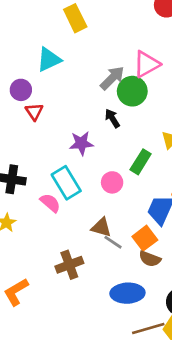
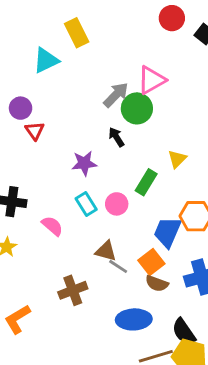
cyan triangle: (49, 60) -> (46, 60), moved
cyan rectangle: (66, 183) -> (86, 204), moved, size x0.7

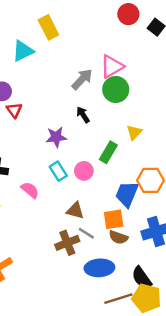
green circle: (137, 108) -> (116, 89), moved
orange square: (151, 262) -> (114, 219), turned 30
gray line: (118, 266) -> (86, 233), moved
brown cross: (73, 290) -> (67, 243), moved

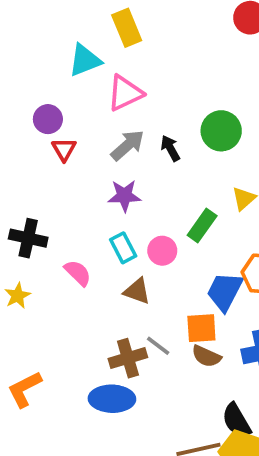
pink triangle: (112, 66) -> (125, 93), moved
gray arrow: (82, 79) -> (128, 145), moved
black arrow: (83, 115) -> (170, 148), moved
brown triangle: (75, 211) -> (137, 291), moved
blue ellipse: (99, 268) -> (112, 399), moved

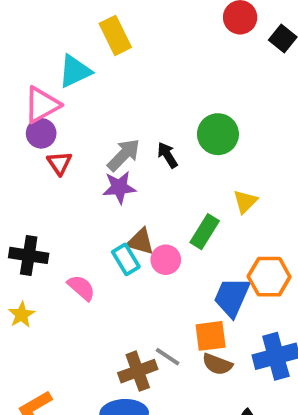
pink triangle: (125, 93) -> (42, 105), moved
purple star: (124, 196) -> (119, 187), moved
brown triangle: (137, 291) -> (140, 242), moved

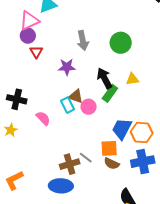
gray arrow: (124, 155) -> (83, 40), moved, turned 120
black arrow: (167, 155) -> (104, 78), moved, size x1.5
yellow triangle: (245, 202) -> (132, 79), turned 32
orange hexagon: (269, 277) -> (142, 132), moved

